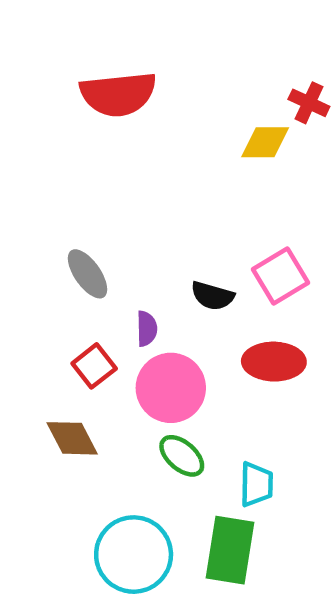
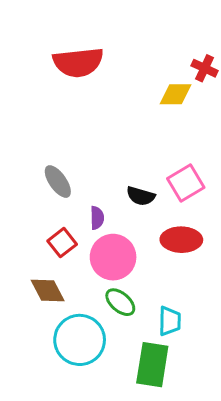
cyan circle: (134, 555) -> (80, 340), moved

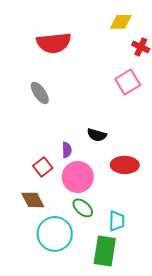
yellow diamond: (176, 94) -> (121, 22), moved
gray ellipse: (58, 182) -> (40, 93), moved
pink square: (186, 183) -> (128, 82), moved

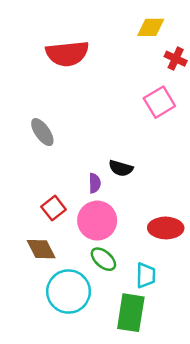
gray ellipse: (40, 93) -> (42, 132), moved
purple semicircle: (67, 150) -> (95, 183), moved
red ellipse: (125, 165) -> (166, 228), moved

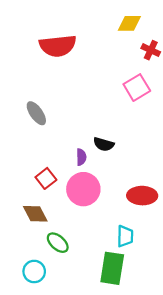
green ellipse: (103, 259) -> (58, 243), moved
cyan circle: (69, 292) -> (34, 271), moved, size x0.6

